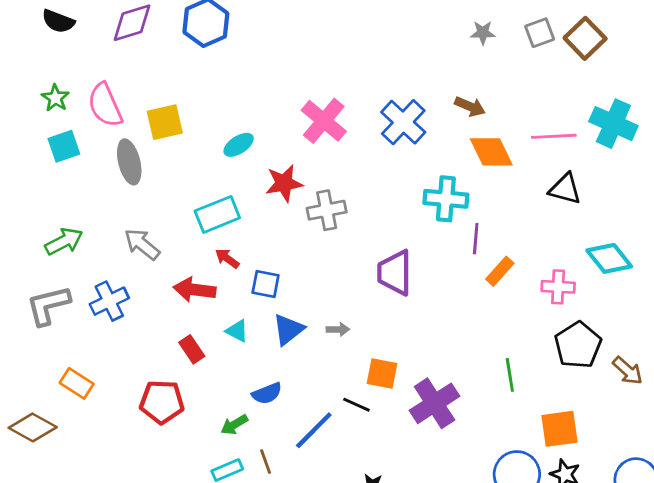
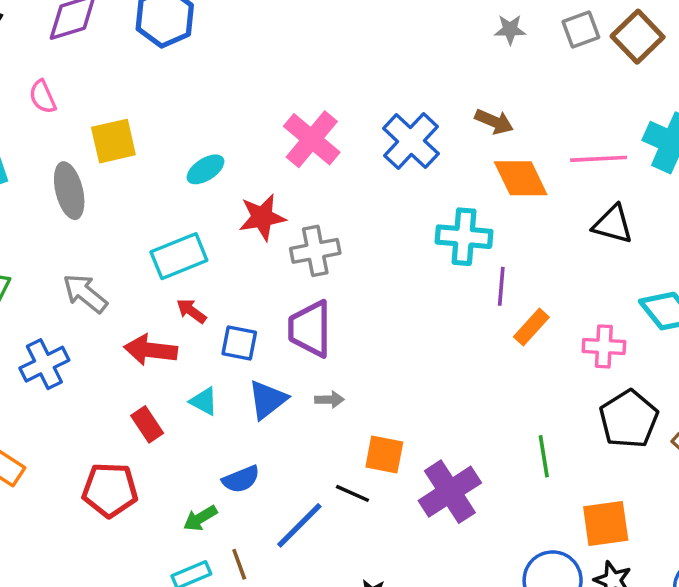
pink semicircle: (105, 105) -> (43, 97), moved, size x0.6
purple trapezoid: (395, 273) -> (310, 329), moved

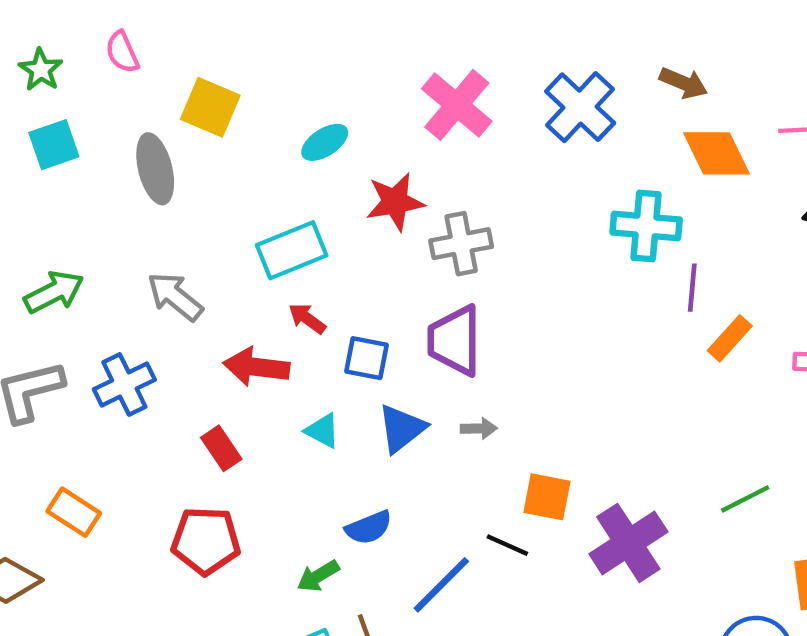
yellow square: (113, 141) -> (210, 107), turned 36
red rectangle: (147, 424) -> (221, 448), moved
green line: (544, 456) -> (745, 499), turned 72

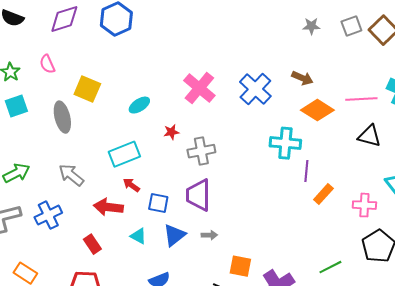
orange diamond: (716, 153) -> (317, 110), turned -32
red star: (395, 202) -> (171, 132), size x0.6

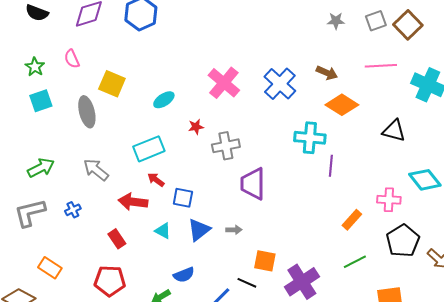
pink line: (361, 99) -> (381, 66), moved
orange rectangle: (323, 194) -> (352, 220), moved
purple trapezoid: (198, 195) -> (253, 184), moved
blue cross: (48, 215) -> (73, 210), size x0.6

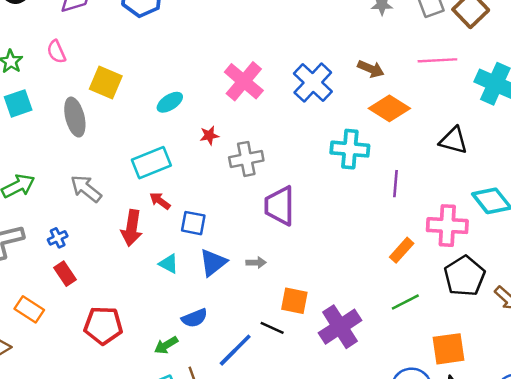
purple line: (331, 166) -> (395, 184), moved
pink cross: (389, 200) -> (447, 226), size x1.4
red arrow: (133, 202) -> (132, 228), turned -88
red rectangle: (117, 239) -> (65, 274), moved

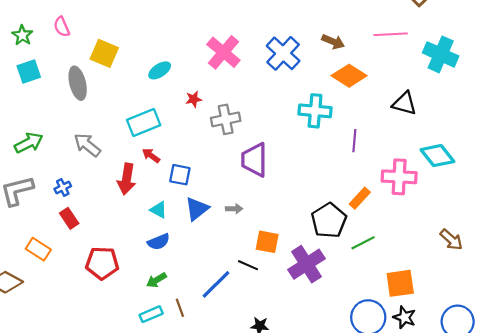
black pentagon: (465, 276) -> (329, 220), moved
blue semicircle: (194, 318) -> (159, 242), moved

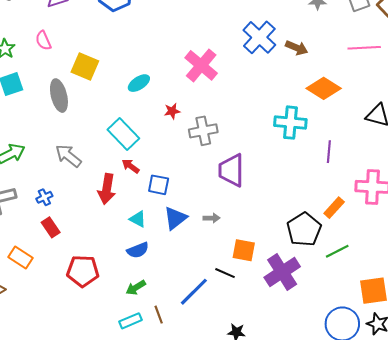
brown arrow: (333, 42) -> (297, 48), moved
blue cross: (283, 53) -> (259, 37), moved
cyan rectangle: (144, 123) -> (123, 134), turned 68

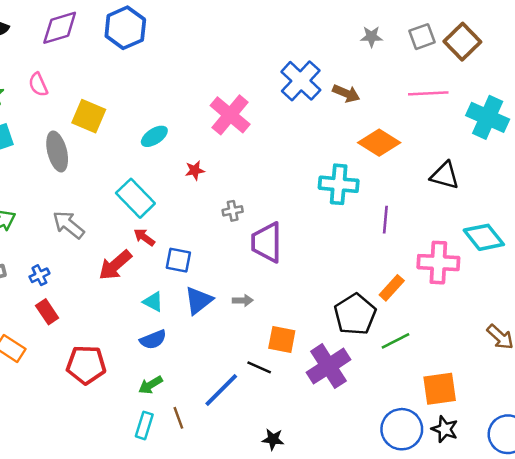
gray cross: (203, 131) -> (233, 211), moved, size x0.6
red arrow: (107, 189) -> (115, 265), turned 40
cyan rectangle: (131, 321) -> (144, 425), turned -50

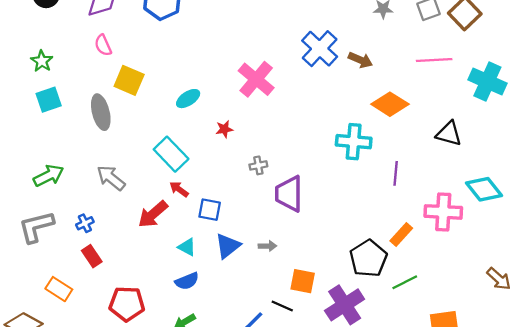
pink semicircle: (38, 85) -> (103, 45), moved

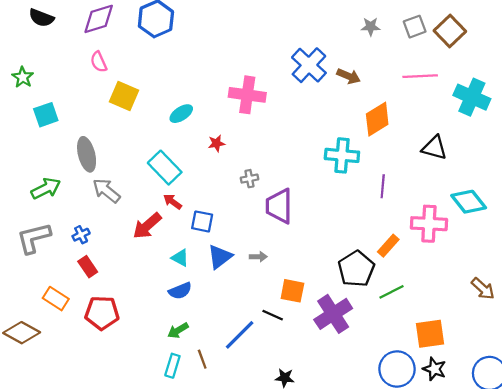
green star: (42, 61) -> (23, 77), moved
pink cross: (256, 79) -> (247, 95), turned -32
orange diamond: (390, 104) -> (377, 119), turned -64
gray ellipse: (101, 112) -> (87, 154), moved
red pentagon: (127, 304) -> (102, 313), moved

